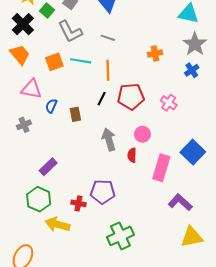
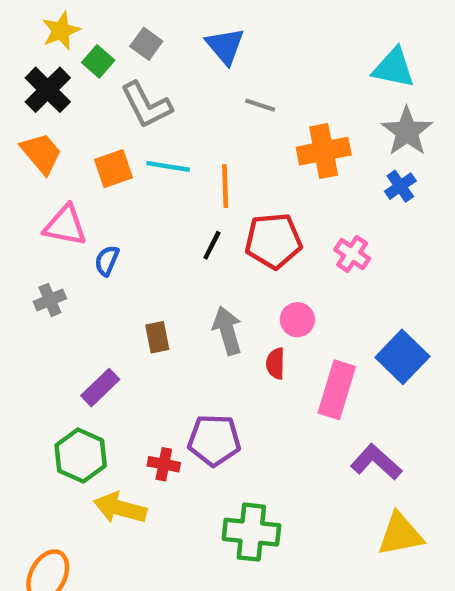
gray line: (108, 38) -> (260, 105), moved
orange cross: (155, 53) -> (324, 151), size x1.6
brown rectangle: (75, 114) -> (157, 337), moved
green cross: (120, 236) -> (251, 532), turned 30

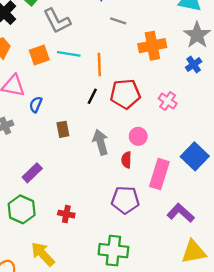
brown rectangle: (157, 337) -> (63, 129), moved
purple pentagon: (214, 440) -> (125, 200), moved
yellow arrow: (120, 508) -> (43, 254), moved, turned 32

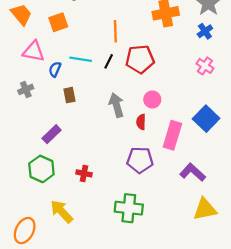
cyan line: (69, 54) -> (81, 59), moved
pink cross: (168, 101) -> (205, 66), moved
brown rectangle: (63, 129) -> (69, 95), moved

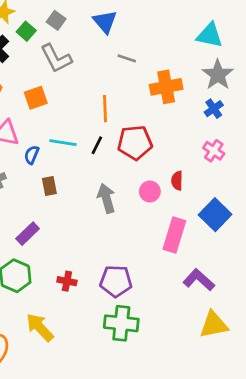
red semicircle: (141, 122) -> (177, 181), moved
purple pentagon: (140, 160) -> (116, 281), moved

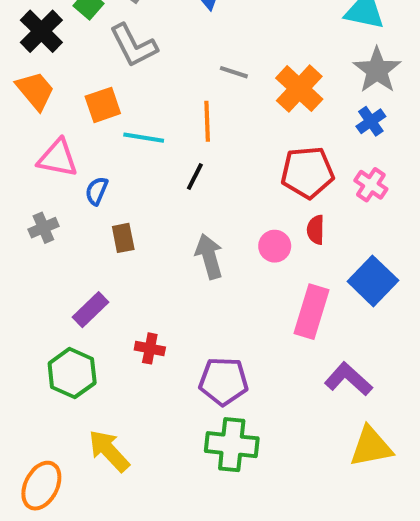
gray line: (127, 58) -> (234, 72), moved
orange cross: (166, 87) -> (299, 89), turned -36
cyan line: (63, 143) -> (144, 138), moved
red pentagon: (135, 143) -> (307, 172), moved
red cross: (67, 281) -> (150, 348), moved

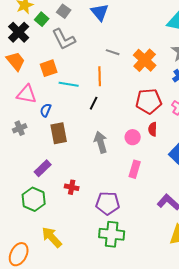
brown rectangle: (123, 238) -> (59, 133), size x1.5
pink rectangle: (312, 312) -> (135, 169), moved, size x0.7

